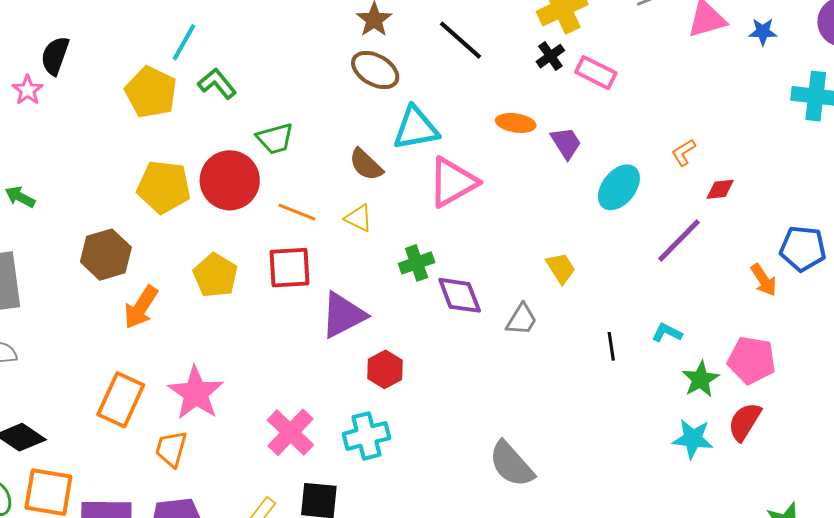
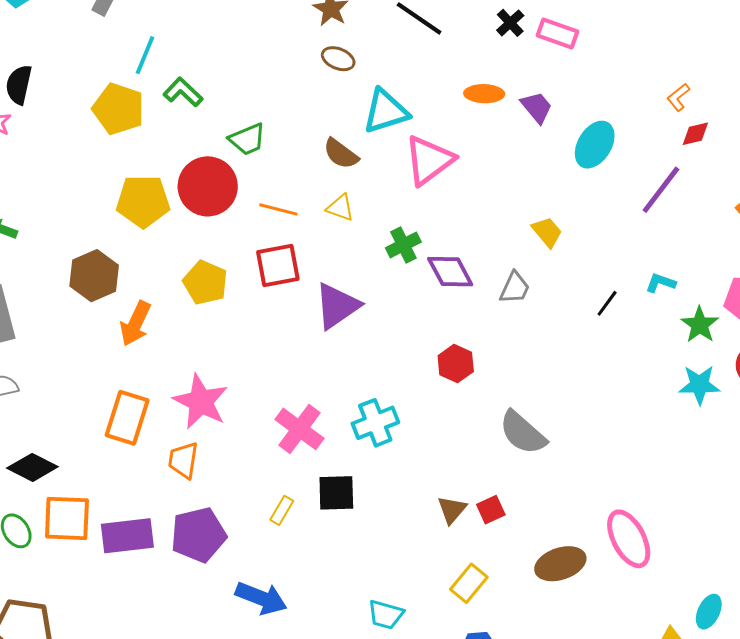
brown ellipse: (375, 70) -> (338, 59), size x0.7
orange L-shape: (684, 152) -> (678, 97), moved
black line: (611, 346) -> (607, 303), turned 52
red hexagon: (385, 369) -> (456, 364), moved

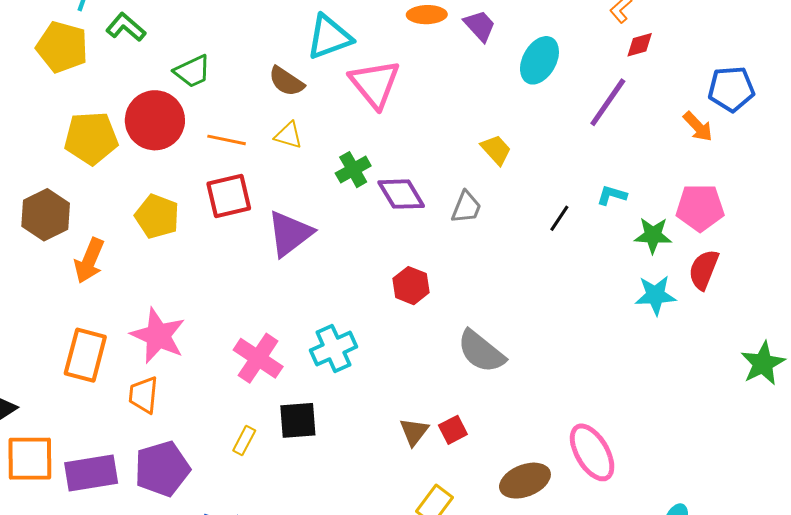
pink triangle: (429, 160) -> (375, 84), turned -30
green star: (700, 325) -> (653, 235), turned -30

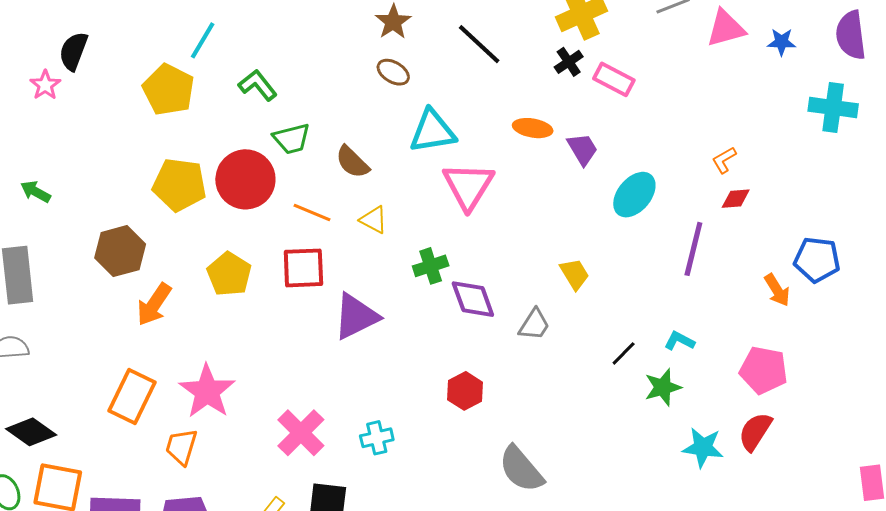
green L-shape: (126, 27) -> (258, 85), moved
brown semicircle: (286, 81) -> (352, 162), moved
purple line: (608, 102) -> (693, 249), turned -32
green star: (653, 235) -> (663, 387), moved, turned -30
cyan cross: (334, 349) -> (377, 438), size x0.7

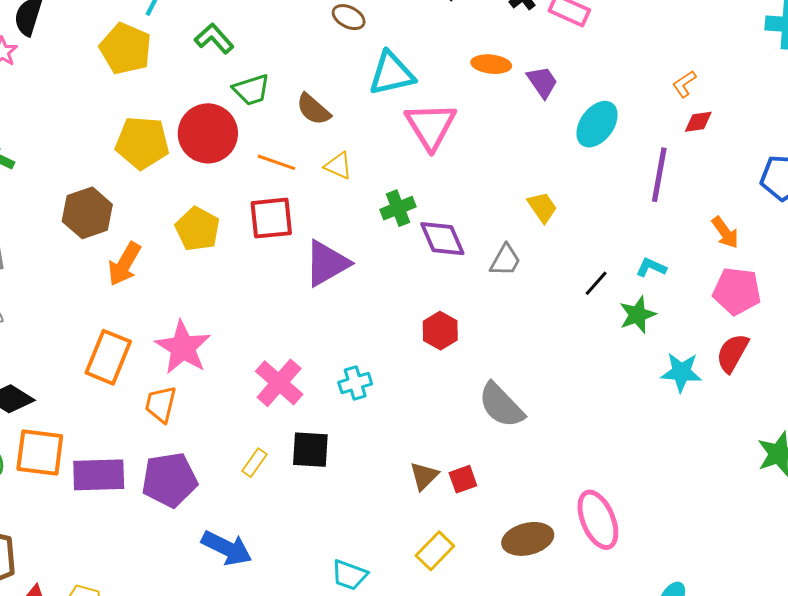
orange arrow: (777, 290) -> (725, 232), moved

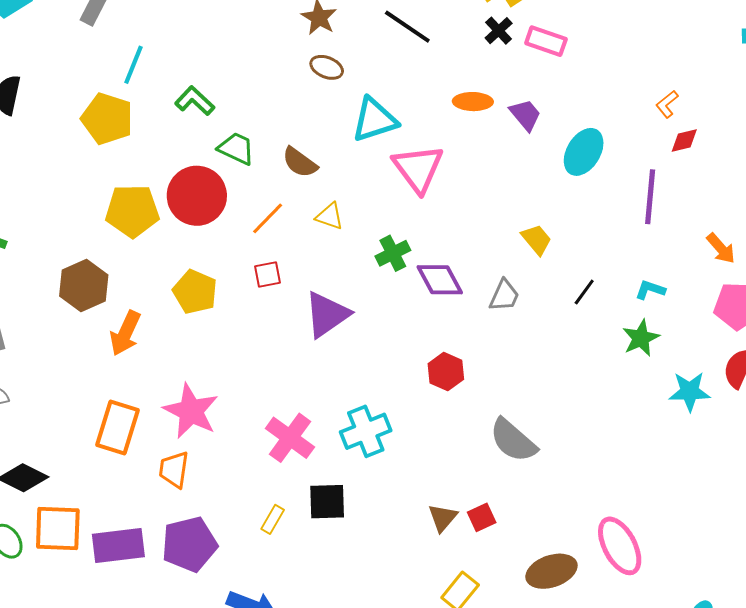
green trapezoid: (251, 90) -> (236, 148), turned -132
orange line: (276, 162) -> (268, 218), turned -60
red square: (271, 218) -> (267, 274), size x0.6
black line: (596, 283) -> (584, 292), moved
cyan cross: (355, 383) -> (366, 431), size x1.5

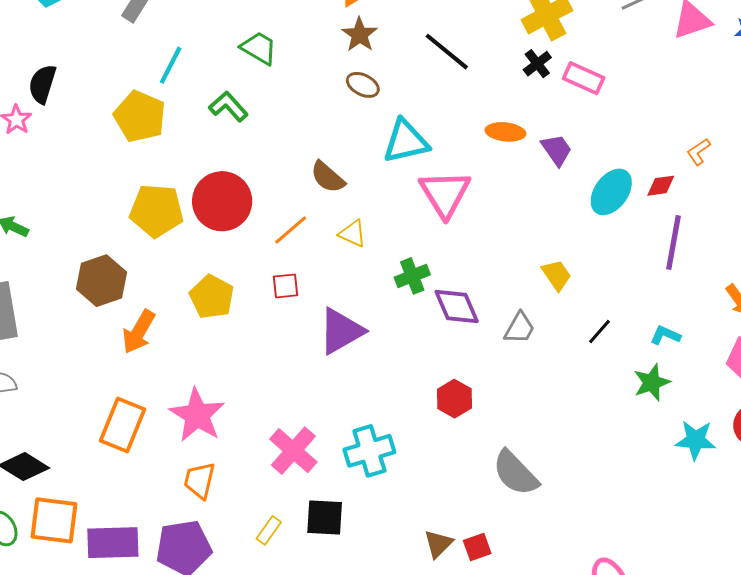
red diamond: (684, 141) -> (661, 186), moved
green trapezoid: (236, 148) -> (259, 48), moved
orange trapezoid: (174, 470) -> (199, 480), moved

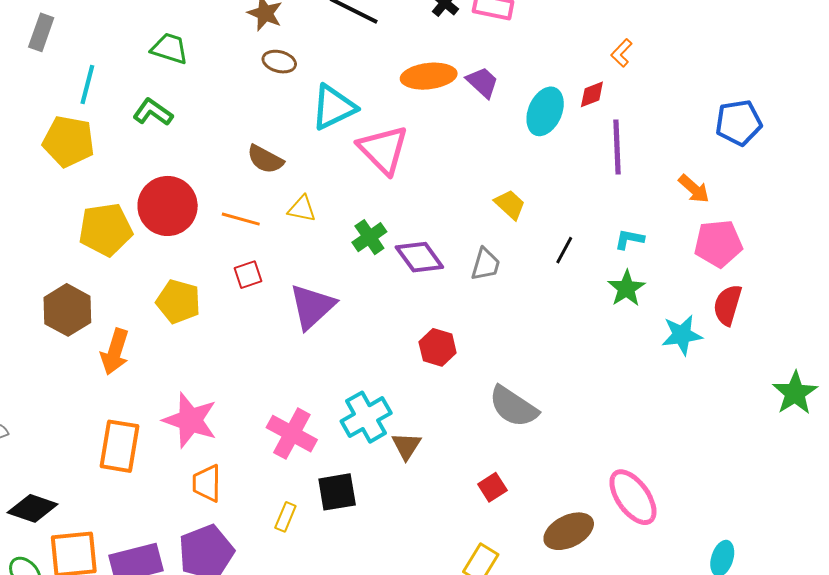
orange ellipse: (505, 132) -> (429, 76), size x1.4
orange line: (291, 230) -> (241, 219), turned 69
brown triangle: (438, 544) -> (406, 446), moved

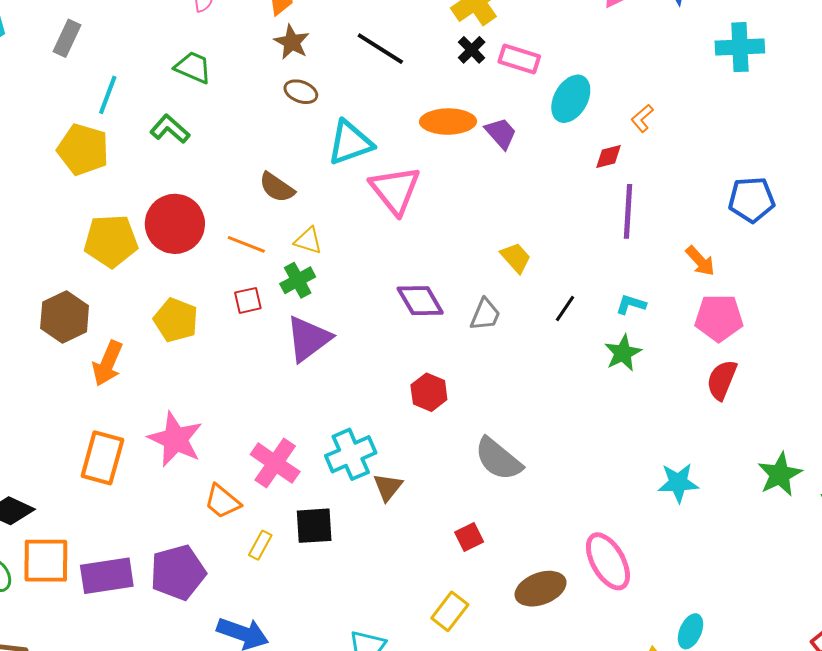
cyan ellipse: (545, 111) -> (571, 99), moved
green cross: (369, 237) -> (298, 280), moved
cyan star: (682, 335) -> (678, 483), moved
orange trapezoid: (207, 483) -> (222, 501), moved, turned -57

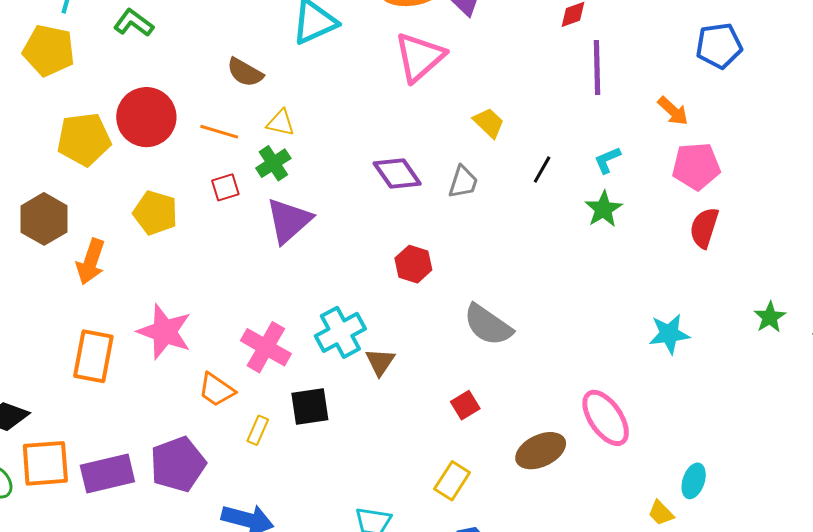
pink triangle: (395, 190) -> (420, 57), moved, turned 32
cyan L-shape: (631, 304) -> (607, 160), turned -36
green star: (780, 474) -> (770, 317), size x0.7

